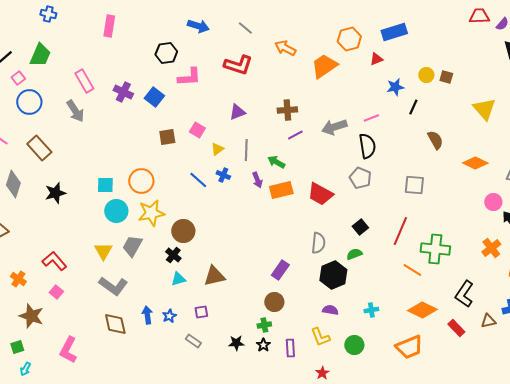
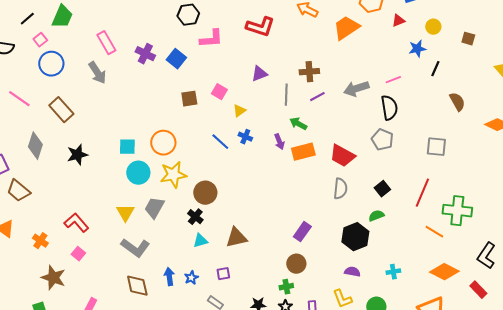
yellow circle: (426, 75) -> (433, 27), moved
gray line: (246, 150) -> (286, 95), moved
gray semicircle: (318, 243) -> (340, 189), moved

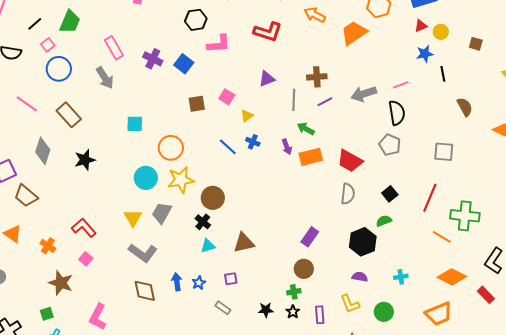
red triangle: (398, 21) -> (421, 26), moved
black line: (435, 69) -> (443, 74), turned -35
cyan square: (127, 147) -> (135, 124), moved

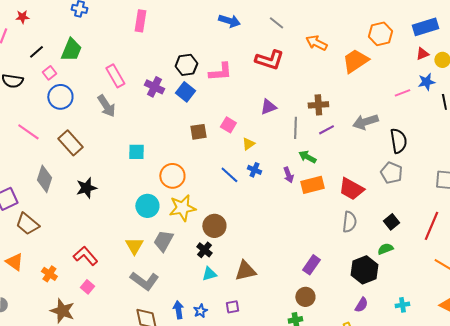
black hexagon: (196, 20) -> (186, 65), moved
pink line: (401, 85) -> (402, 93), moved
purple semicircle: (360, 277) -> (361, 305), turned 112

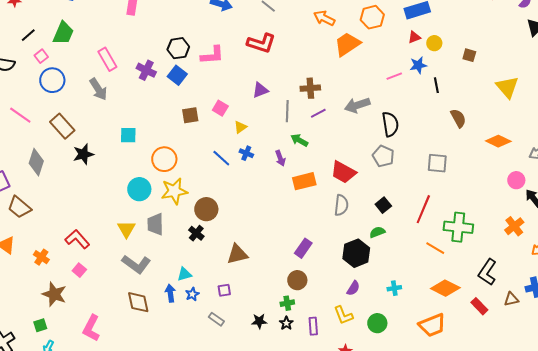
orange arrow: (316, 43) -> (324, 18), moved
orange rectangle: (312, 185) -> (304, 181), moved
black star: (86, 188) -> (83, 154), moved
gray trapezoid: (163, 241) -> (155, 224), turned -30
cyan triangle: (209, 274) -> (184, 274), moved

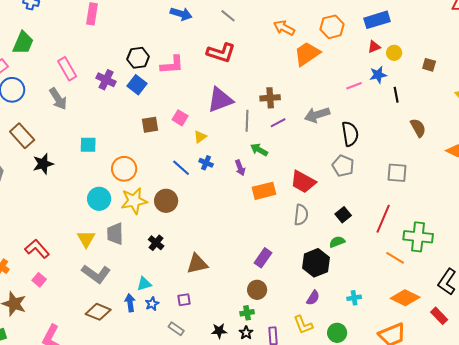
purple triangle: (260, 90) -> (220, 100), size x1.6
brown circle: (206, 209) -> (166, 201), moved
brown diamond: (138, 302) -> (98, 312), turned -55

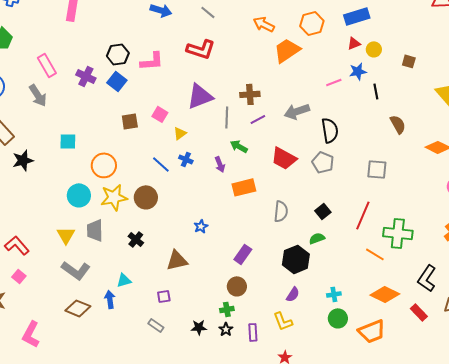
red trapezoid: (303, 182) -> (284, 158), moved
blue star: (152, 304) -> (201, 226), moved
green circle: (337, 333) -> (338, 318), moved

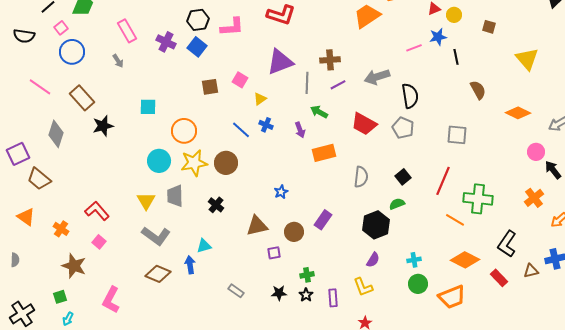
gray arrow: (38, 95) -> (118, 61), size x0.6
brown circle: (237, 286) -> (294, 232), moved
purple square: (164, 296) -> (274, 253), moved

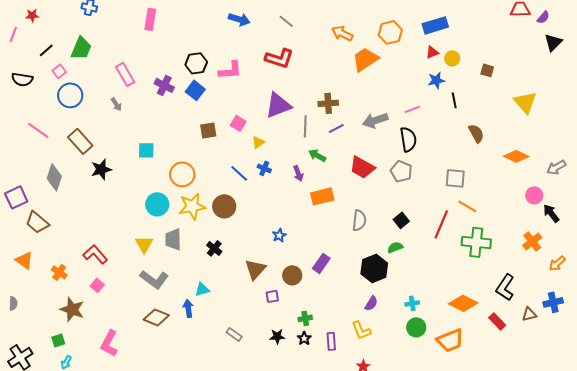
pink line: (414, 48) -> (412, 109), moved
orange line: (455, 220) -> (467, 206), moved
brown triangle: (257, 226) -> (255, 269), turned -35

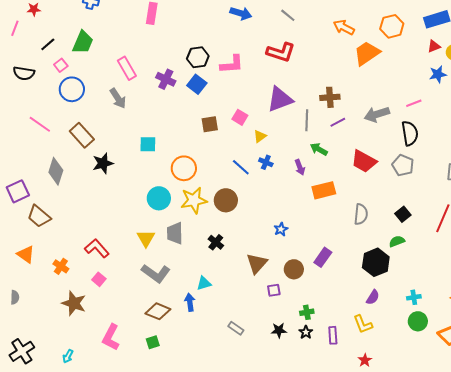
gray arrow: (116, 104) -> (118, 98), size x1.5
green square: (58, 340) -> (153, 342), moved

